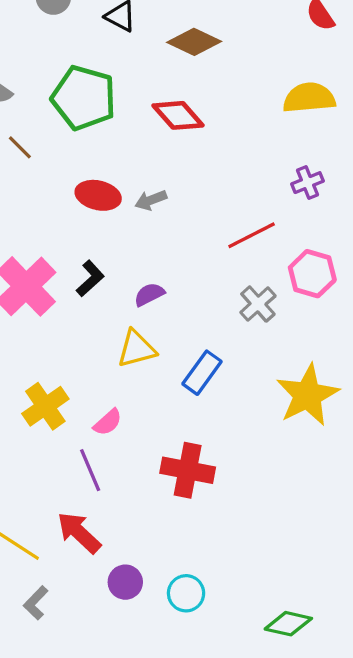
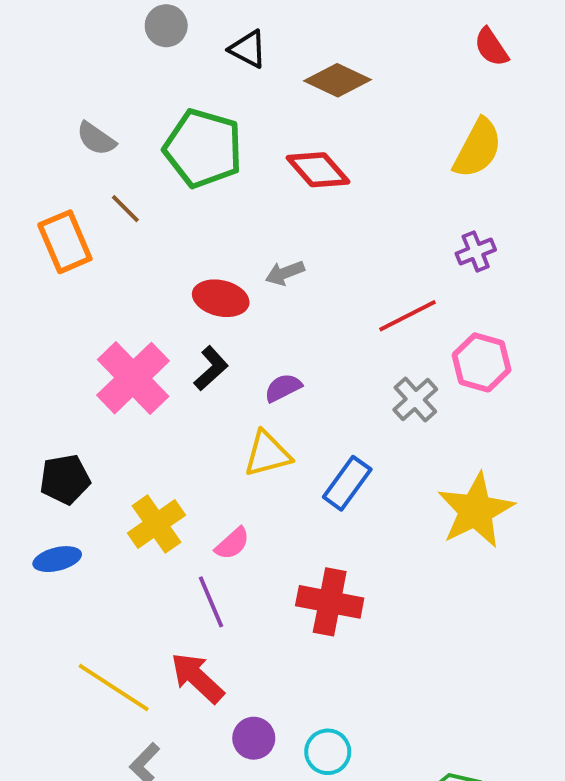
yellow semicircle: (309, 98) -> (478, 148), turned 123
red ellipse: (98, 195) -> (221, 298), moved

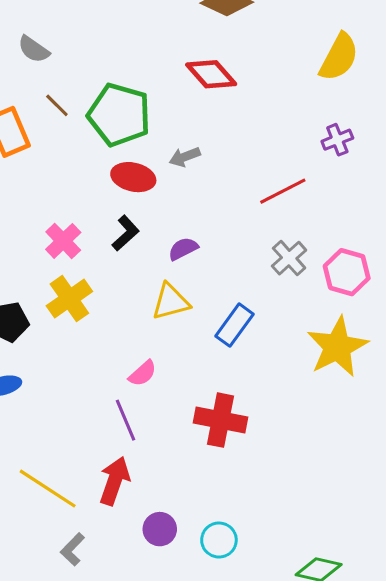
green pentagon: (203, 148) -> (119, 115), moved
pink hexagon: (482, 362) -> (347, 272), moved
pink cross: (133, 378) -> (63, 241), size x0.6
yellow cross: (156, 524) -> (69, 299), moved
red arrow: (197, 678) -> (115, 481), turned 66

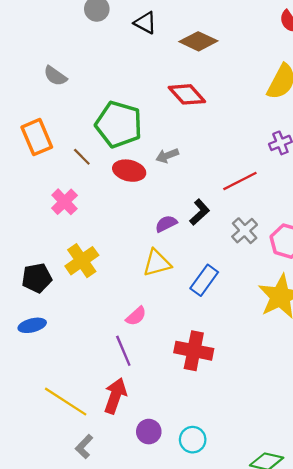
brown line: (57, 105) -> (82, 157), moved
black L-shape: (125, 233) -> (200, 212), moved
pink cross: (63, 241) -> (64, 202), moved

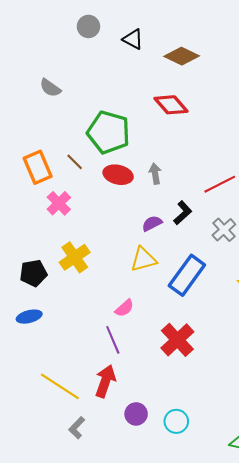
orange rectangle: (37, 137) -> (38, 167), moved
gray arrow: (167, 156) -> (155, 174), moved, turned 102
blue rectangle: (204, 280) -> (187, 275), size x1.4
red cross: (194, 351) -> (177, 340), turned 36

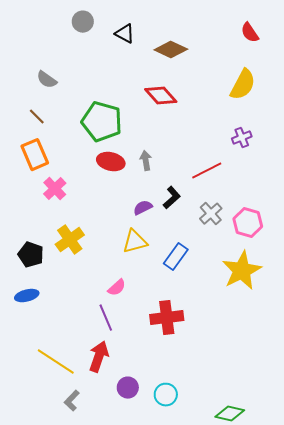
brown line: (75, 162) -> (37, 117), moved
black pentagon: (33, 273) -> (31, 255), turned 30
blue rectangle: (187, 275) -> (176, 257), size x0.7
red cross: (177, 340) -> (167, 318), turned 36

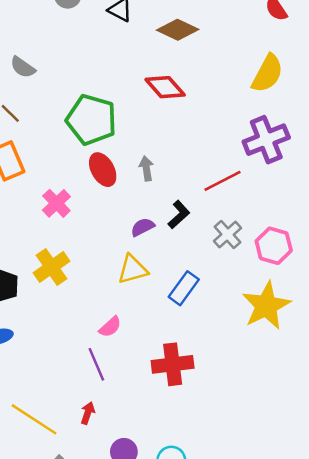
purple cross: (242, 138) -> (266, 140), size x1.8
red ellipse: (111, 162) -> (103, 170), turned 48
pink cross: (55, 189) -> (56, 203), moved
red arrow: (99, 357) -> (88, 413), size x0.6

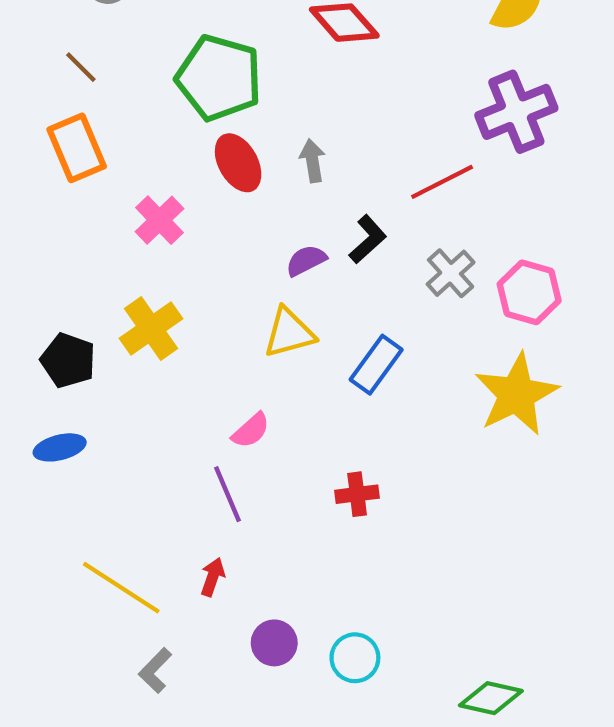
red cross: (173, 364) -> (357, 494), size x0.6

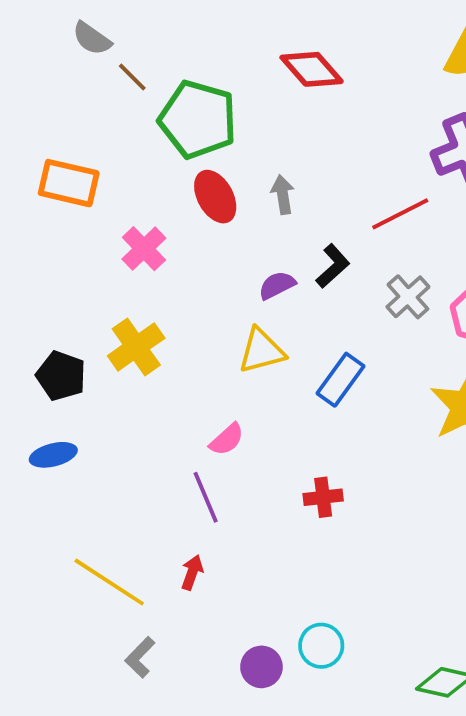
brown line: (81, 67) -> (132, 77), moved
orange rectangle: (77, 148) -> (69, 183), turned -54
purple circle: (274, 643) -> (261, 667), moved

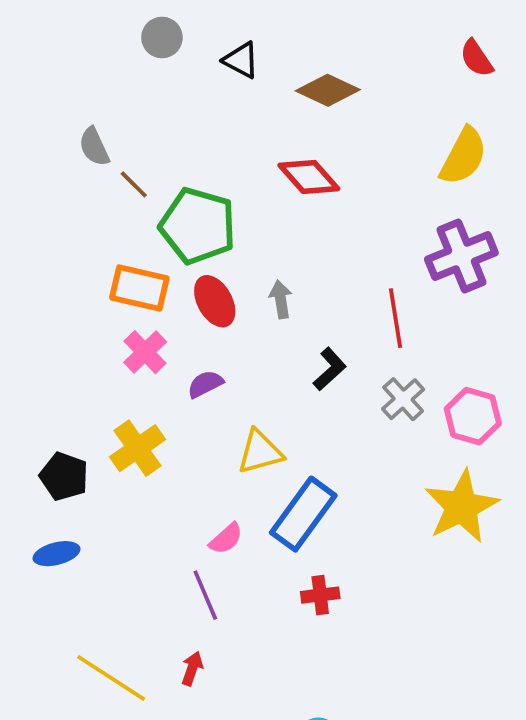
gray semicircle: (92, 39) -> (94, 147), turned 30
orange rectangle: (69, 183) -> (139, 288), moved
red line: (400, 214) -> (396, 318), turned -72
purple semicircle: (277, 285) -> (205, 384), moved
blue rectangle: (341, 380) -> (303, 514), moved, size x1.4

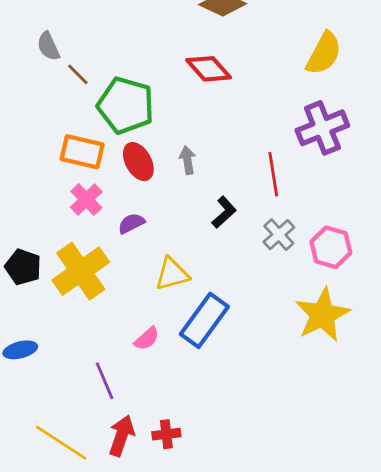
yellow cross: (137, 448) -> (81, 271), size x1.4
black pentagon: (64, 476) -> (23, 267), moved
purple line: (205, 595) -> (105, 381), moved
red cross: (320, 595) -> (166, 434), moved
red arrow: (192, 669) -> (121, 436), size x1.6

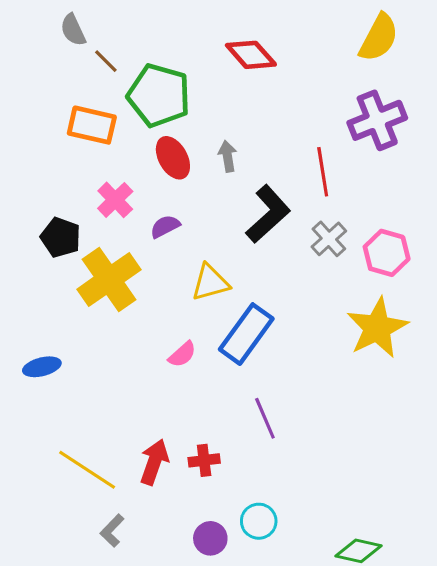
orange rectangle: (82, 152) -> (92, 125), moved
black L-shape: (224, 212) -> (268, 214), size x1.6
black pentagon: (23, 267) -> (61, 237), moved
purple line: (105, 381) -> (265, 418), moved

